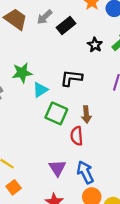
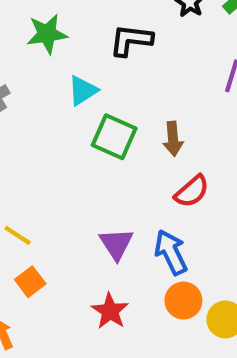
green star: (22, 73) -> (47, 34), moved
black L-shape: (71, 78) -> (131, 40), moved
red semicircle: (77, 136) -> (192, 191), moved, turned -126

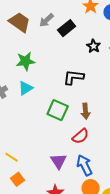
black L-shape: (131, 40) -> (74, 77), moved
cyan triangle: (83, 91) -> (26, 88), moved
red semicircle: (192, 191) -> (81, 136), moved

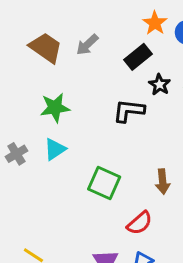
black rectangle: (67, 28) -> (138, 57), moved
black L-shape: (74, 77) -> (129, 111), moved
brown arrow: (86, 111) -> (163, 181), moved

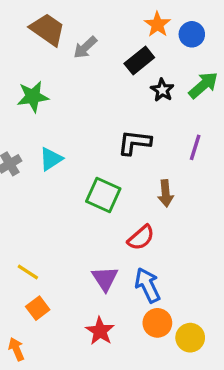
brown trapezoid: (46, 48) -> (48, 29), moved
green star: (55, 108) -> (33, 97), moved
black L-shape: (129, 111) -> (134, 143), moved

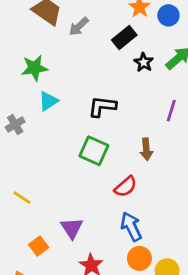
black L-shape: (134, 143) -> (102, 107), moved
cyan triangle: (51, 159) -> (48, 101), moved
yellow line: (28, 272) -> (22, 198), moved
purple triangle: (105, 279) -> (72, 228), moved

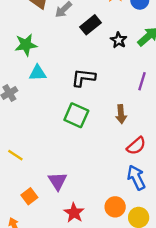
black rectangle: (124, 37) -> (90, 25), moved
cyan triangle: (48, 101) -> (38, 73), turned 30
red semicircle: (126, 187) -> (136, 146), moved
blue arrow: (131, 227) -> (136, 178), moved

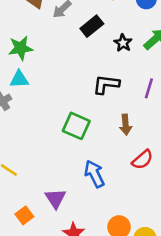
cyan triangle: (38, 73) -> (19, 79), moved
black L-shape: (83, 78) -> (106, 84), moved
blue arrow: (136, 178) -> (94, 174), moved

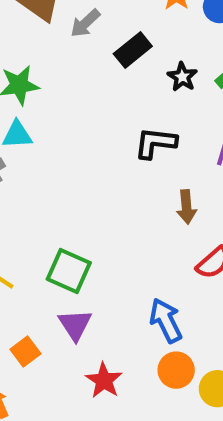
green square: (76, 126) -> (69, 271), moved
blue arrow: (94, 174) -> (166, 321), moved

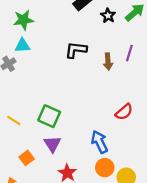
black L-shape: (155, 143) -> (76, 50), moved
brown arrow: (186, 207) -> (108, 62), moved

